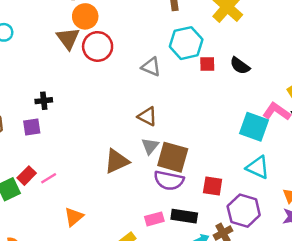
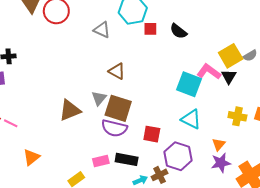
brown triangle: (147, 116) -> (117, 71), moved
pink line: (49, 178) -> (11, 123), turned 56

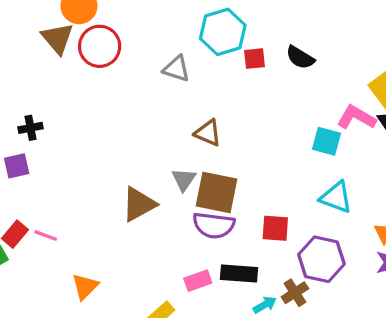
cyan square: (189, 84) -> (327, 141), size x0.7

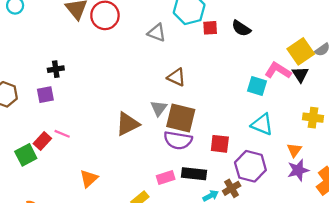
pink line: (46, 236) -> (62, 134), moved

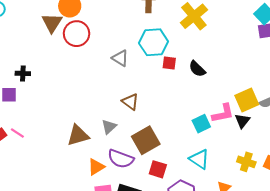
pink L-shape: (278, 71) -> (223, 113), turned 125
cyan square: (257, 86) -> (201, 124), turned 36
brown square: (181, 118) -> (146, 140), moved, turned 36
orange triangle: (89, 179) -> (96, 167), moved

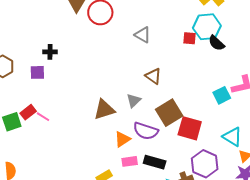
cyan hexagon: (154, 42) -> (207, 27), moved
pink line: (17, 133) -> (43, 117), moved
cyan triangle: (199, 159) -> (232, 137), moved
red square: (158, 169) -> (190, 128), moved, size x1.4

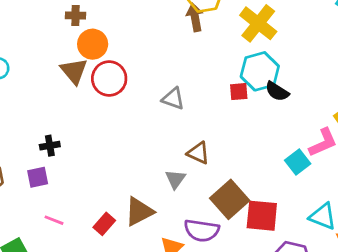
gray triangle: (134, 101) -> (175, 179), moved
red rectangle: (28, 112) -> (104, 224), moved
pink line: (43, 117) -> (54, 220), moved

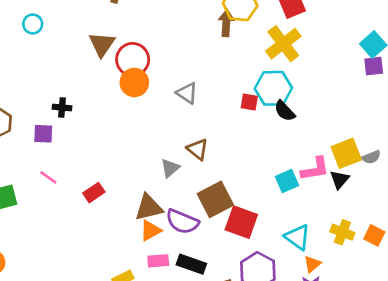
orange circle: (93, 44) -> (134, 82), moved
brown triangle: (139, 212) -> (149, 207), moved

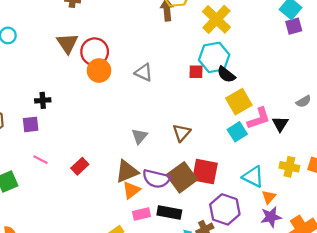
brown triangle: (198, 149) -> (182, 133), moved, turned 42
yellow square: (346, 153) -> (239, 102), moved
brown square: (215, 199) -> (182, 177), moved

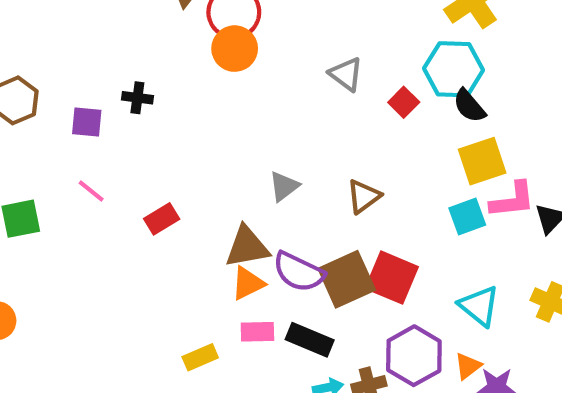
gray triangle: (144, 72) -> (346, 74), moved
red square: (196, 72) -> (404, 102), moved, turned 32
black cross: (43, 100) -> (137, 98), moved
orange triangle: (269, 197) -> (468, 366), moved

